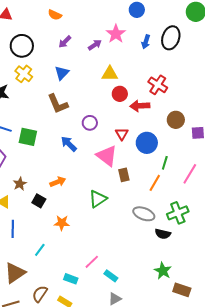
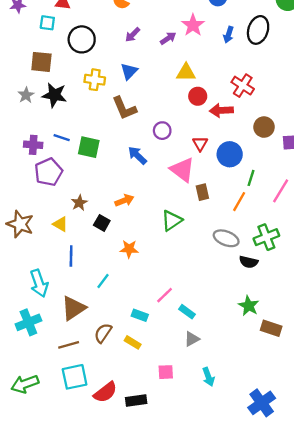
yellow cross: (24, 74) -> (95, 80), moved, turned -30

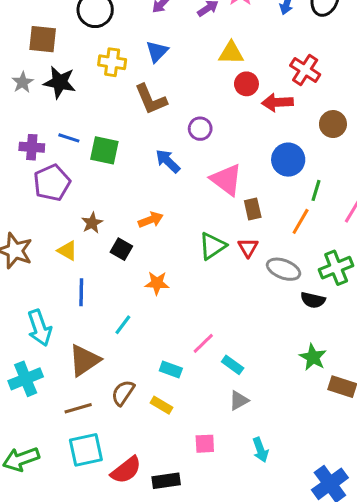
red triangle: (200, 144) -> (248, 248), moved

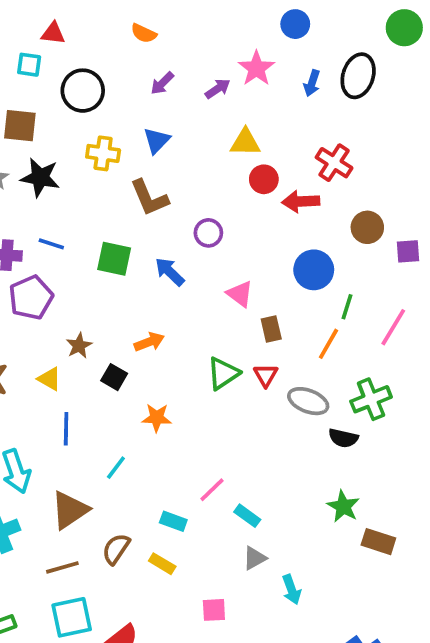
green square: (104, 150) -> (114, 259), moved
pink triangle: (226, 180) -> (240, 294), size x0.7
cyan arrow: (260, 450) -> (292, 590), moved

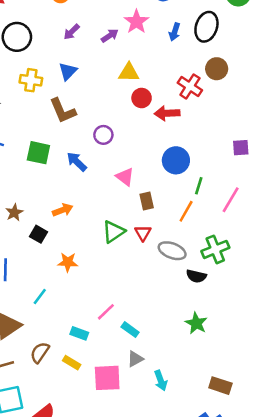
brown circle: (367, 227) -> (217, 69), moved
brown rectangle: (378, 542) -> (220, 386), moved
pink square: (214, 610) -> (107, 378), moved, size x1.6

